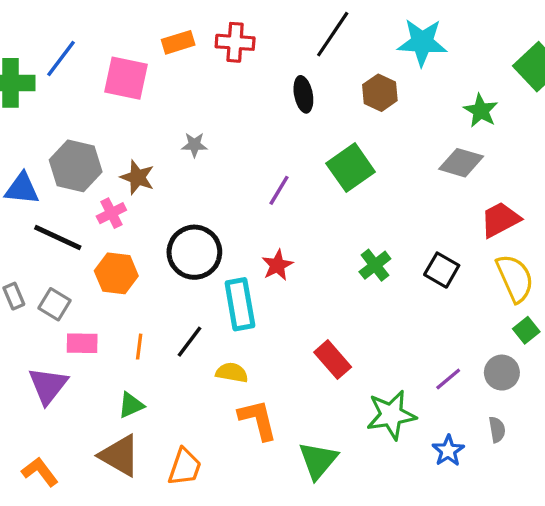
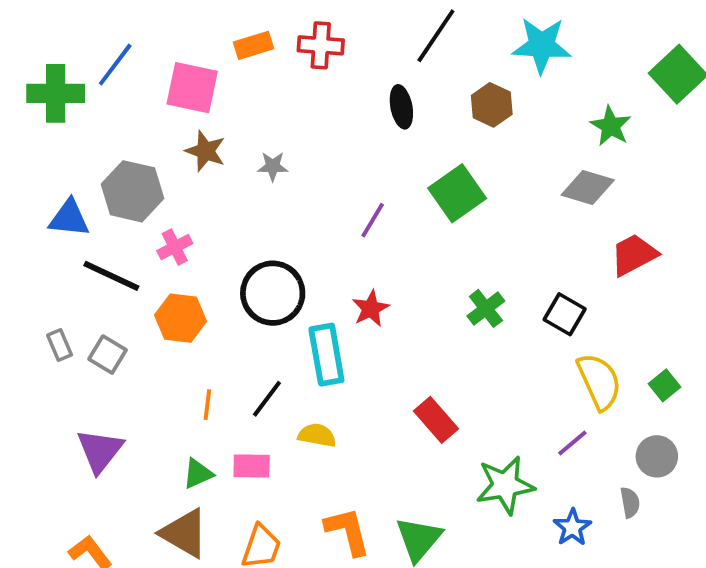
brown star: (137, 177) -> (205, 151), moved
yellow semicircle: (515, 278) -> (599, 381), moved
pink rectangle: (82, 343) -> (252, 466), moved
gray circle: (502, 373) -> (657, 456), moved
orange L-shape: (258, 420) -> (348, 531), moved

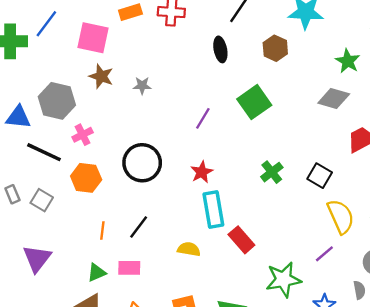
cyan rectangle: (326, 355) -> (213, 209), moved
yellow semicircle: (317, 435) -> (189, 249), moved

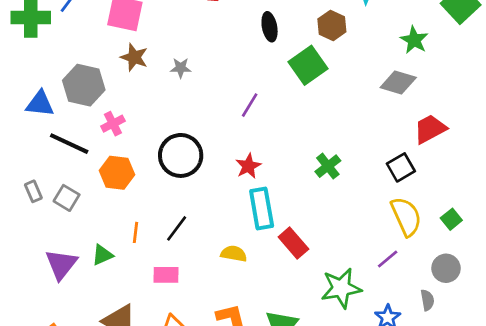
green square: (254, 102) -> (308, 65), moved
black square: (320, 176) -> (401, 167), moved, turned 30
green triangle: (97, 273) -> (102, 255), moved

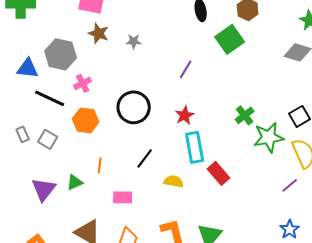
black line: (177, 228) -> (145, 158), moved
green star: (341, 288) -> (269, 137), moved

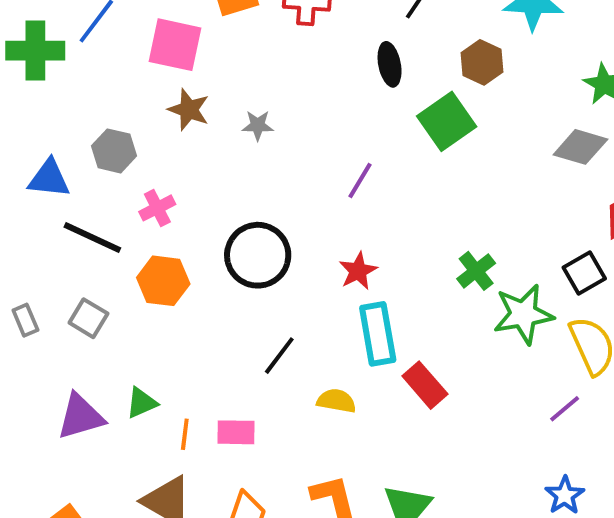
gray hexagon: (61, 54) -> (114, 151), size x0.7
gray rectangle: (23, 134) -> (25, 320), moved
orange line: (100, 165) -> (185, 434), moved
purple triangle: (44, 189) -> (81, 417), turned 36

